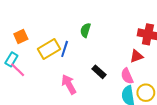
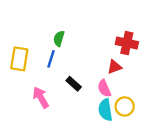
yellow rectangle: (49, 49) -> (19, 59), turned -50
blue line: (65, 49) -> (51, 59), moved

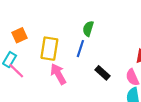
pink arrow: (41, 97) -> (58, 74), moved

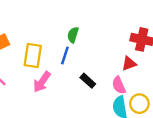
pink arrow: (58, 74) -> (42, 82), turned -115

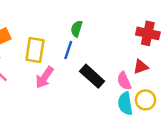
red triangle: (129, 64) -> (141, 67), moved
black rectangle: (88, 81) -> (92, 76), size x1.5

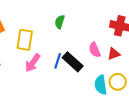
blue line: (68, 50) -> (58, 61), moved
pink semicircle: (124, 81) -> (95, 50), moved

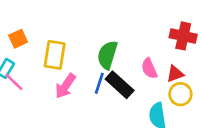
green semicircle: (60, 22) -> (107, 55), moved, size x1.5
yellow circle: (118, 82) -> (180, 94), moved

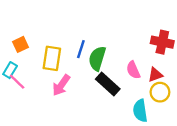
blue line: (99, 83) -> (81, 49), moved

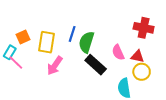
orange square: (20, 44) -> (23, 37), moved
red triangle: (155, 75) -> (137, 56), turned 32

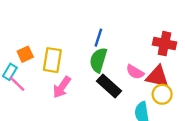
blue line: (72, 34) -> (98, 38), moved
pink semicircle: (118, 52) -> (135, 72), turned -35
red triangle: (137, 56) -> (157, 77), size x1.5

